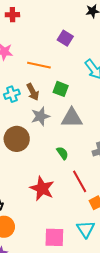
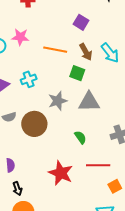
brown arrow: (33, 92) -> (86, 52), moved
red line: (80, 181) -> (98, 165), turned -60

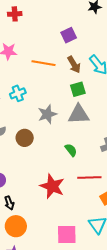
purple square: (81, 22) -> (69, 35), turned 35
green square: (77, 73) -> (78, 89), moved, turned -35
brown circle: (34, 124) -> (25, 138), size x0.7

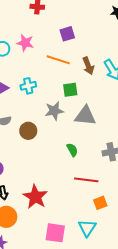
purple square: (69, 35) -> (67, 34), moved
green square: (78, 89) -> (70, 90), moved
red star: (52, 186) -> (35, 197), moved

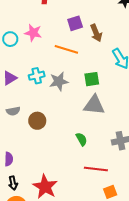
brown arrow: (88, 66) -> (96, 33), moved
green square: (70, 90) -> (92, 79), moved
gray star: (54, 111) -> (59, 81), moved

